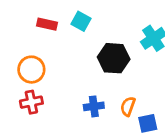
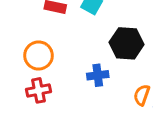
blue cross: (94, 106) -> (98, 75), moved

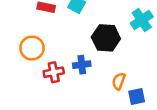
red cross: (39, 90) -> (54, 72), moved

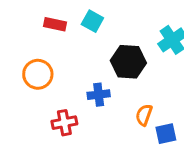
red cross: (54, 72) -> (64, 123), moved

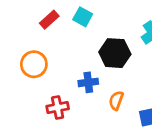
red rectangle: (55, 24) -> (49, 20), turned -54
orange semicircle: (144, 115) -> (116, 101), moved

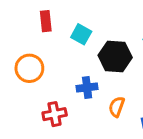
cyan square: (83, 17) -> (81, 34), moved
red rectangle: (49, 20) -> (46, 21), turned -54

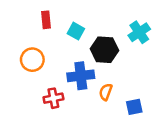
blue cross: (87, 87) -> (81, 76), size x1.5

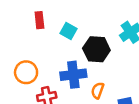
orange circle: (32, 60) -> (26, 72), moved

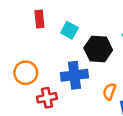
orange semicircle: (98, 90) -> (109, 91), moved

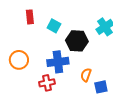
red cross: (47, 98) -> (47, 83), moved

